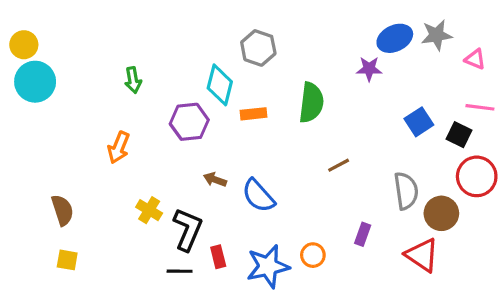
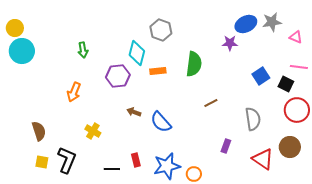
brown circle: (441, 213) -> (290, 147), moved
black L-shape: (188, 229) -> (67, 160), moved
orange circle: (313, 255) -> (194, 174), moved

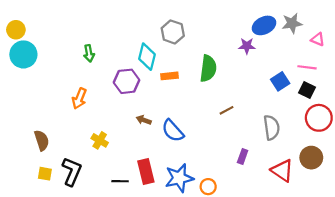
pink line: (299, 67) -> (307, 67), moved
red rectangle: (136, 160) -> (146, 172), size x1.6

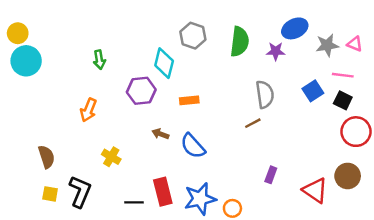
gray star: (292, 23) -> (327, 45), moved
green semicircle: (208, 68) -> (240, 42), moved
orange rectangle: (169, 76) -> (189, 100), moved
gray semicircle: (272, 128) -> (265, 94), moved

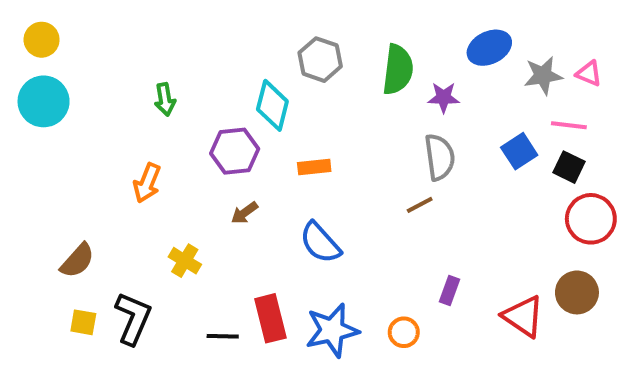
yellow circle: (18, 33) -> (42, 40), moved
purple star: (276, 51) -> (444, 97), moved
brown arrow: (160, 134) -> (245, 213), moved, turned -56
brown semicircle: (46, 157) -> (77, 261), turned 60
orange circle: (232, 208) -> (404, 332), moved

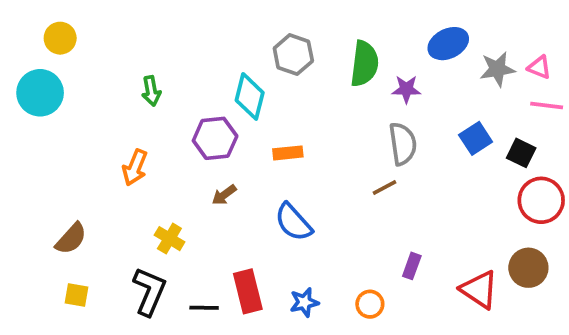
yellow circle: (42, 40) -> (60, 38), moved
pink line: (569, 125) -> (547, 106), moved
black L-shape: (133, 318) -> (149, 291), moved
blue star: (332, 330) -> (304, 302), size x0.6

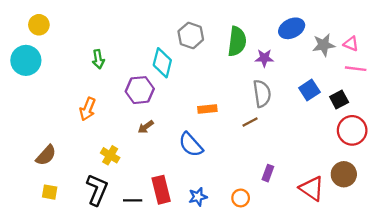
orange rectangle: (288, 153) -> (207, 109), moved
black square: (521, 153) -> (339, 100), turned 36

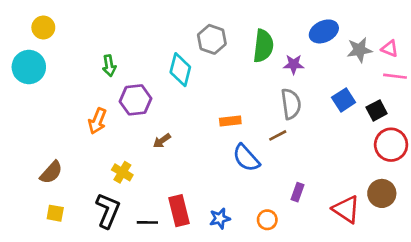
purple hexagon: (140, 90) -> (136, 100), moved
blue semicircle: (191, 145) -> (246, 158), moved

